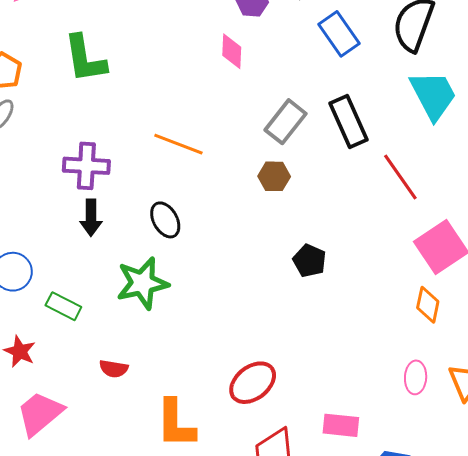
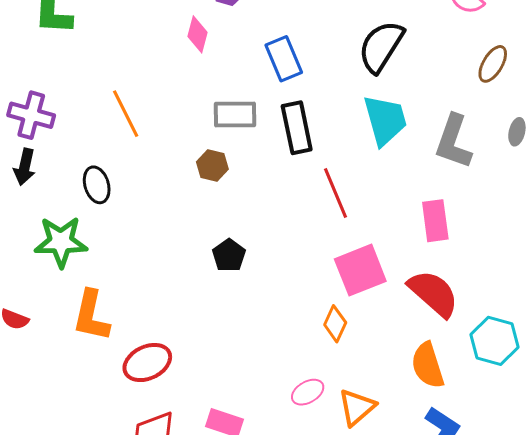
blue rectangle: (339, 34) -> (284, 59), moved
gray rectangle: (285, 122) -> (235, 114), turned 39
orange line: (178, 144) -> (126, 114), turned 30
pink ellipse: (416, 377) -> (308, 392), turned 44
orange L-shape: (176, 424) -> (91, 316), moved

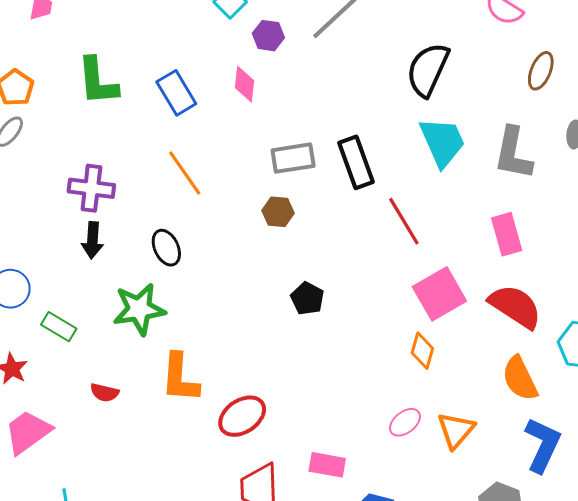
blue rectangle: (284, 59) -> (176, 93), moved

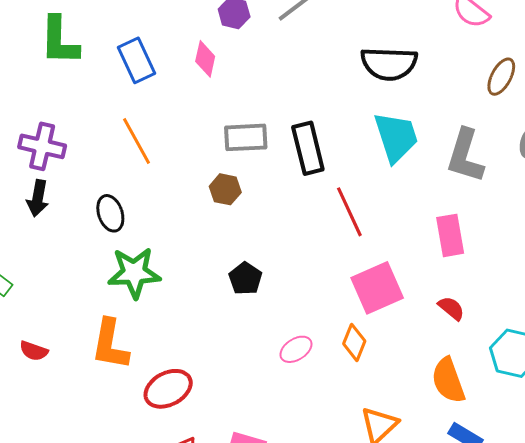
black semicircle: (428, 70) -> (389, 64), turned -118
red semicircle: (515, 306) -> (451, 308), size x0.5
green star: (139, 309) -> (134, 273), moved
pink ellipse: (405, 422) -> (296, 349), moved

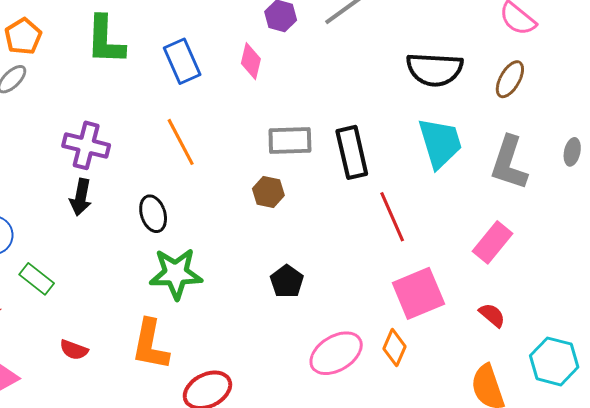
brown ellipse: (501, 77) -> (510, 79), moved
pink rectangle: (450, 235) -> (492, 242), turned 48
pink ellipse: (296, 349) -> (336, 353), size x1.6

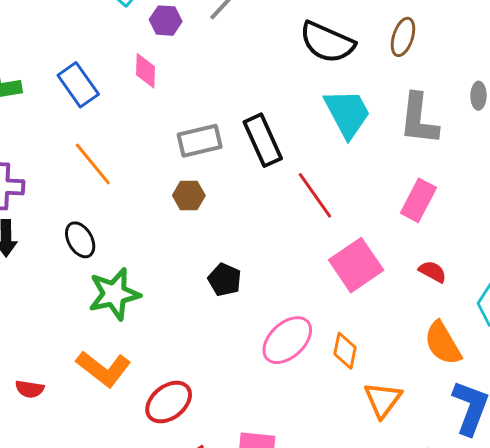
black semicircle: (435, 69) -> (327, 42), turned 32
orange L-shape: (150, 345) -> (104, 369), turned -52
orange diamond: (394, 348) -> (345, 351), moved

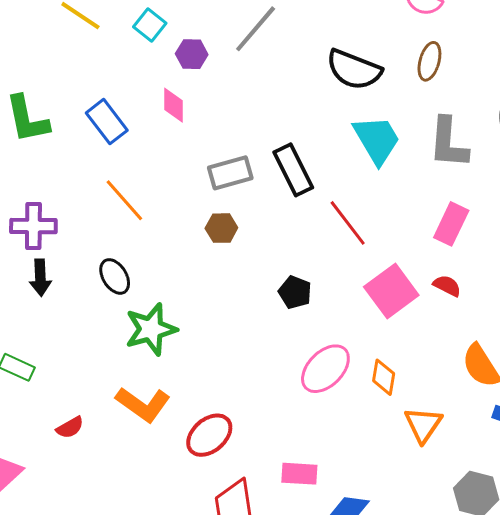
red semicircle: (433, 272) -> (447, 286), moved
black pentagon: (225, 280) -> (295, 292), moved
red semicircle: (30, 389) -> (70, 427), turned -36

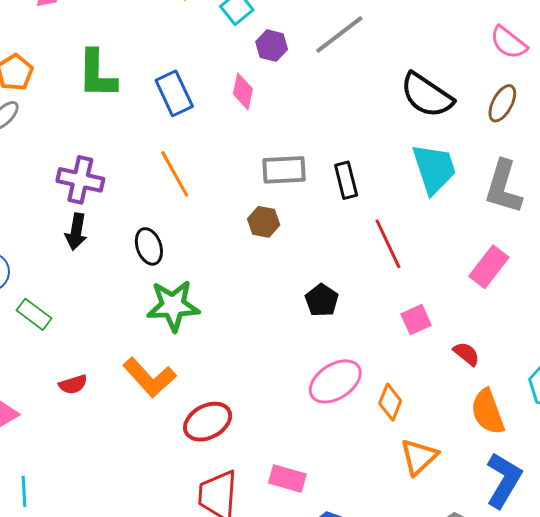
black rectangle: (293, 170) -> (346, 180), size x0.7
red semicircle: (447, 286) -> (466, 354), moved
pink square: (391, 291) -> (416, 320), size x0.6

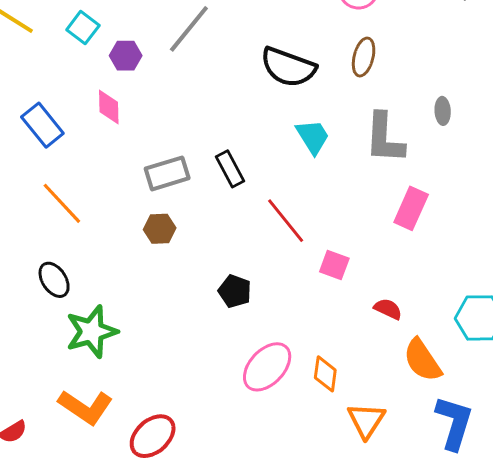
cyan trapezoid: (434, 169) -> (313, 137), size x0.7
pink rectangle: (489, 267) -> (411, 208), moved
pink square: (416, 320) -> (334, 265), moved, turned -32

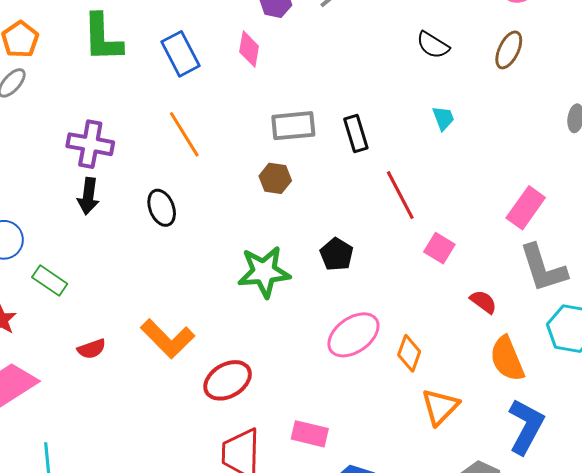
black semicircle: (288, 67) -> (433, 45), size x0.6
cyan trapezoid: (313, 137) -> (443, 118), size x0.7
gray L-shape: (384, 138) -> (543, 268), moved, turned -32
green star: (92, 332) -> (264, 272), moved

